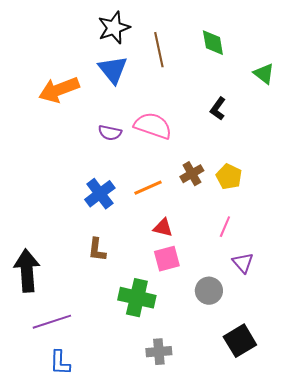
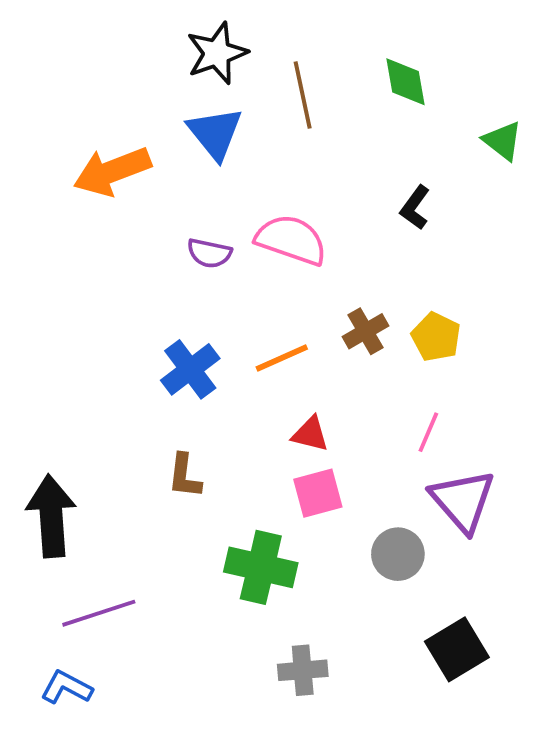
purple triangle: (243, 263) -> (463, 501), size x1.6
blue L-shape: (60, 363) -> (66, 687), moved, turned 116

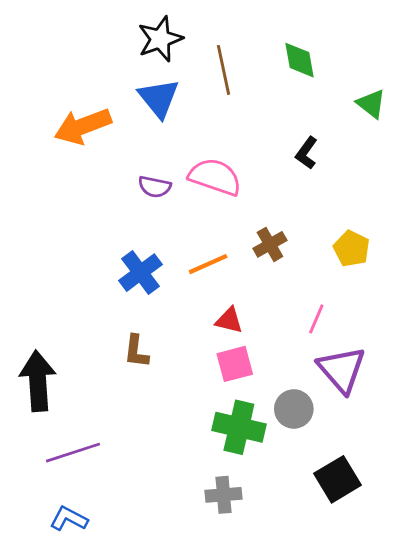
yellow pentagon: (436, 337) -> (352, 249), moved
green cross: (261, 567) -> (239, 427), moved
blue L-shape: (66, 687) -> (69, 519), moved

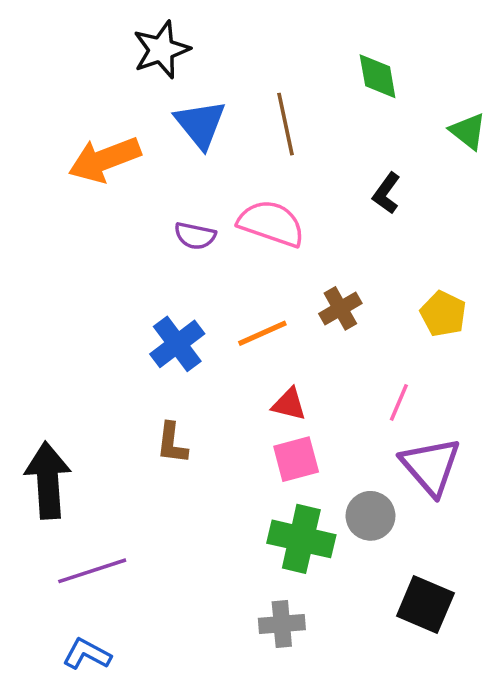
black star: (160, 39) -> (161, 50), moved
brown line: (223, 70) -> (285, 124), moved
black square: (337, 479) -> (425, 604), turned -36

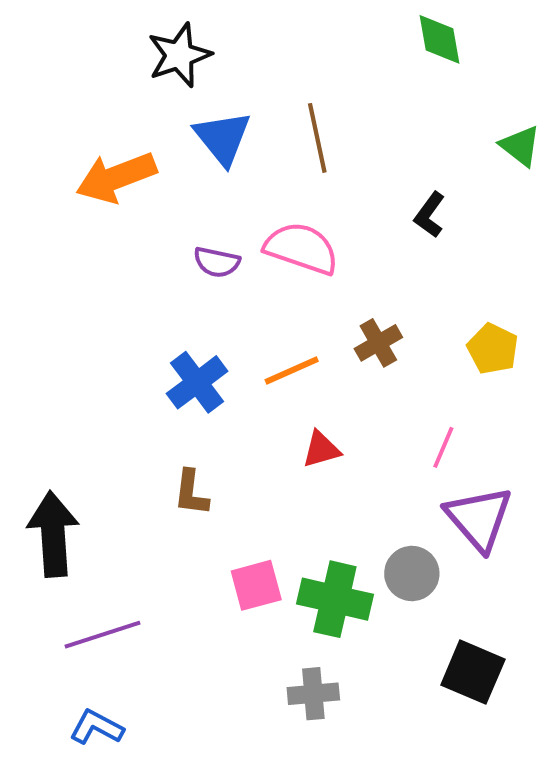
green diamond: (378, 76) -> (439, 39), moved
red triangle: (289, 404) -> (321, 449), turned -30
pink square: (296, 459) -> (256, 585), moved

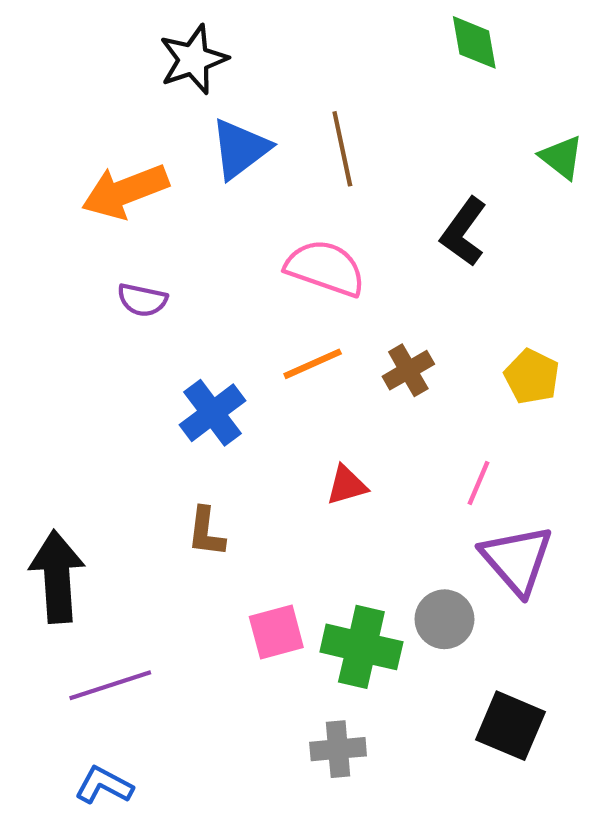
blue triangle: (223, 138) -> (240, 149), turned 32
black L-shape: (430, 215) -> (464, 232), size x1.4
purple semicircle: (217, 262) -> (142, 300), moved
orange line: (292, 371) -> (313, 364), moved

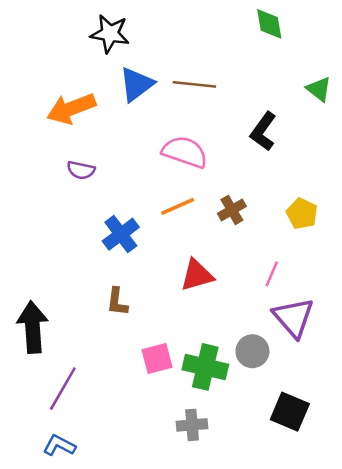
black star: (193, 59) -> (110, 34), turned 30
brown line: (342, 149) -> (194, 84), turned -72
red triangle: (347, 485) -> (197, 275), size x1.4
purple line: (110, 685) -> (63, 389), turned -42

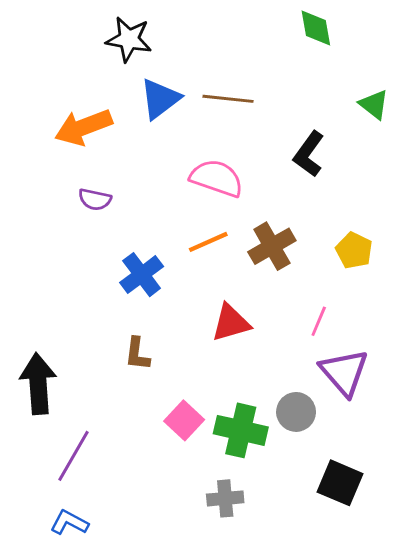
brown cross: (232, 210) -> (272, 246), size x1.4
pink square: (157, 358) -> (184, 420), turned -32

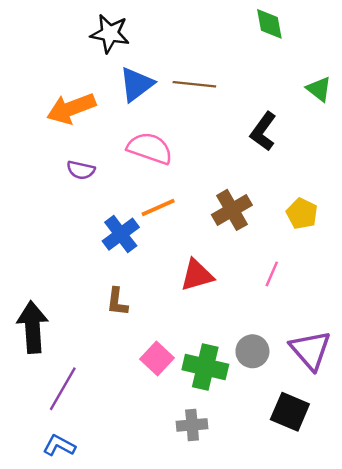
pink semicircle: (217, 178) -> (150, 148), moved
orange line: (208, 242) -> (158, 208), moved
purple triangle: (344, 372) -> (310, 350), moved

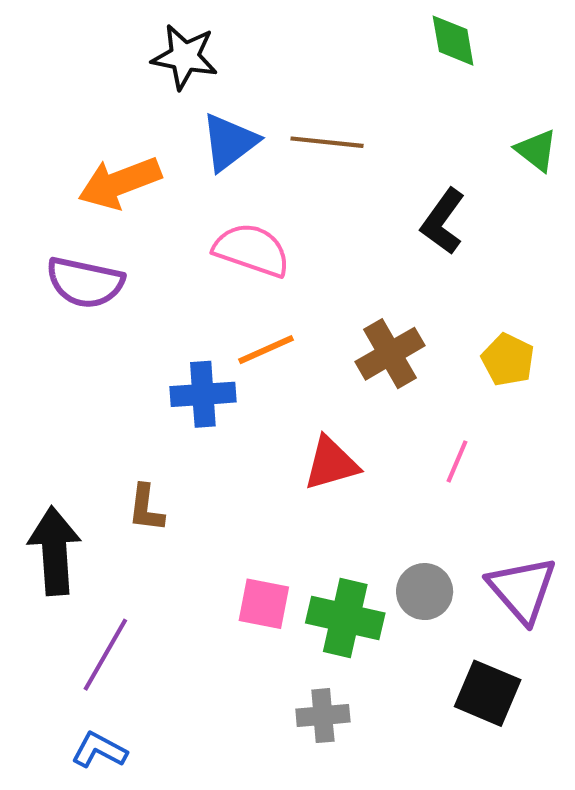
purple semicircle: (81, 170) -> (85, 282), moved, size x1.6
blue cross: (121, 234) -> (203, 394), turned 33
brown L-shape: (117, 302) -> (146, 508), moved
pink square: (157, 359) -> (264, 604), turned -32

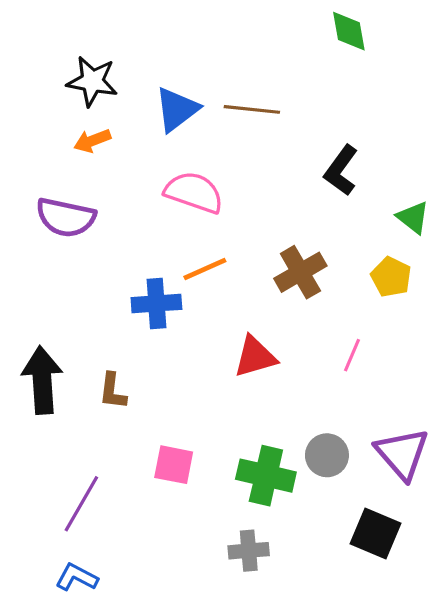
black star: (185, 57) -> (92, 81), moved
green triangle: (536, 150) -> (413, 217), moved
orange arrow: (120, 183) -> (92, 141), size x0.6
black arrow: (55, 551) -> (42, 380), moved
pink square: (264, 604) -> (174, 465), moved

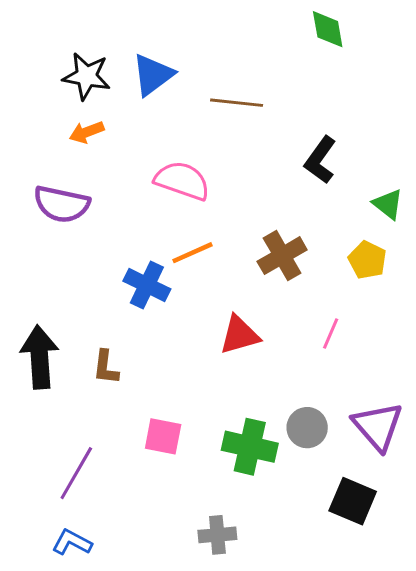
blue triangle: (177, 109) -> (153, 75), moved
blue cross: (156, 303) -> (147, 285), turned 30
gray cross: (249, 551) -> (217, 535), moved

